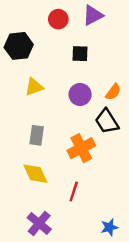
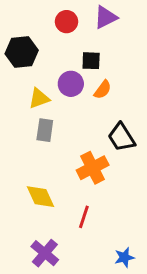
orange semicircle: (113, 92) -> (103, 90), moved
purple circle: (80, 94) -> (71, 84), moved
gray rectangle: (37, 135) -> (45, 130), moved

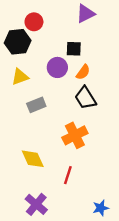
red circle: (66, 22) -> (34, 22), moved
yellow triangle: (39, 98) -> (20, 77), moved
gray rectangle: (45, 130) -> (36, 105), turned 60
black trapezoid: (121, 137) -> (85, 98), moved

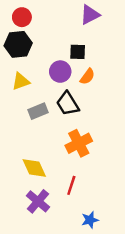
red circle: (34, 22) -> (22, 17), moved
black trapezoid: (85, 98) -> (68, 104), moved
purple cross: (36, 204) -> (38, 201), moved
blue star: (101, 208) -> (90, 220), moved

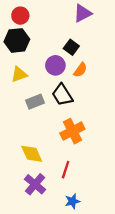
black square: (78, 52) -> (71, 47), turned 35
blue star: (90, 220) -> (72, 201), moved

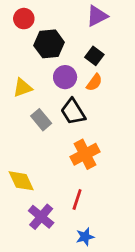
black hexagon: (17, 40) -> (49, 44), moved
black square: (71, 47) -> (94, 56), moved
gray rectangle: (35, 102) -> (41, 120), turned 72
yellow diamond: (32, 154) -> (21, 181), moved

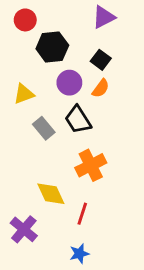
yellow diamond: (21, 181) -> (51, 194), moved
purple cross: (41, 217) -> (24, 229), moved
blue star: (85, 237) -> (79, 254), moved

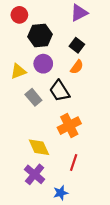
purple circle: (69, 83) -> (43, 64), moved
red line: (82, 214) -> (74, 162), moved
purple cross: (24, 229) -> (35, 174), moved

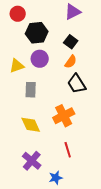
black trapezoid: (60, 91) -> (77, 84), moved
gray rectangle: (33, 97) -> (31, 90), turned 42
yellow diamond: (39, 147) -> (31, 125), moved
red line: (74, 162) -> (68, 150), turned -35

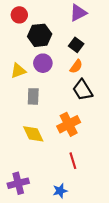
purple cross: (32, 161) -> (18, 183), moved, turned 36

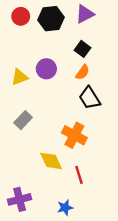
black hexagon: (40, 35) -> (51, 19), moved
gray rectangle: (33, 96) -> (23, 120), moved, turned 42
orange cross: (69, 124) -> (74, 135), turned -35
yellow diamond: (33, 134) -> (51, 161), moved

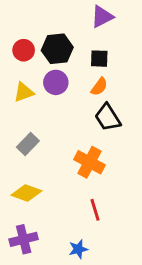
red circle: (21, 16) -> (24, 50), moved
black hexagon: (51, 19) -> (57, 49), moved
black square: (83, 49) -> (99, 59), turned -35
yellow diamond: (51, 161) -> (26, 193), moved, turned -45

